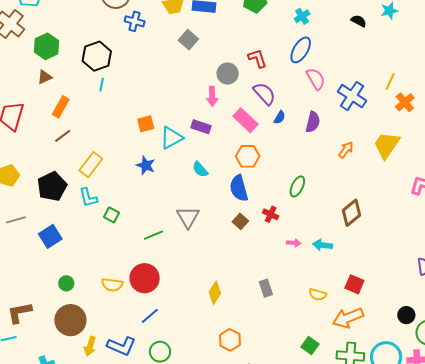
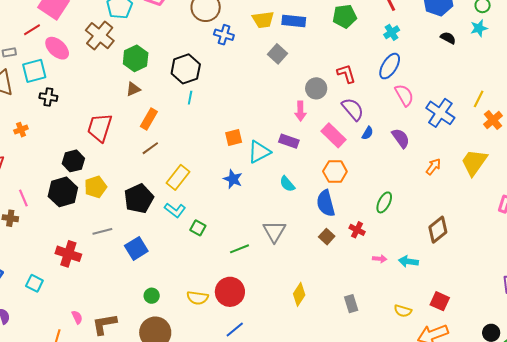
purple semicircle: (313, 122) -> (401, 138), turned -50
cyan L-shape: (88, 197) -> (175, 210), turned -40
yellow diamond: (215, 293) -> (299, 294), moved

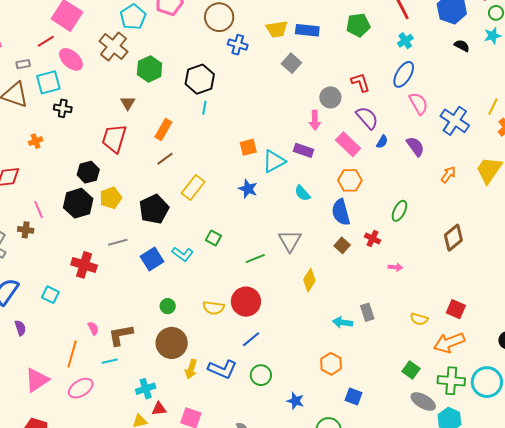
brown triangle: (133, 89) -> (128, 103), moved, turned -35
cyan L-shape: (175, 210) -> (183, 254), moved
cyan arrow: (408, 261) -> (343, 322), moved
yellow diamond: (299, 294) -> (309, 280), moved

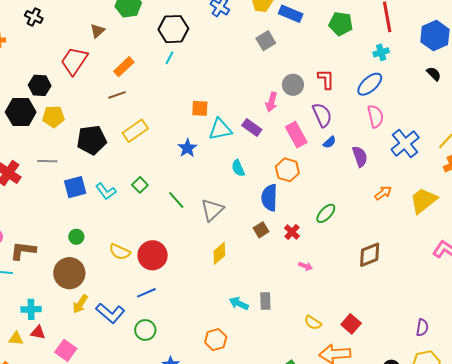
green line: (255, 259) -> (176, 200), moved, turned 54

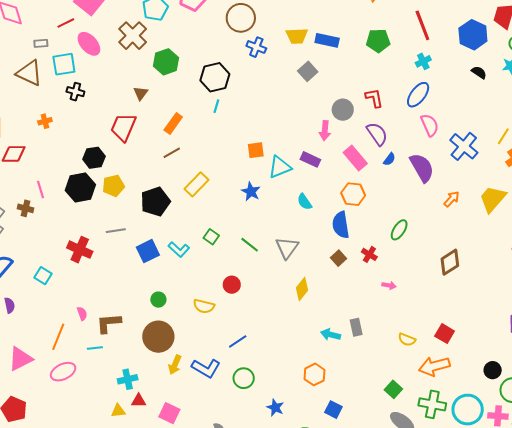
purple semicircle: (360, 156) -> (422, 168), size x1.4
red circle: (153, 255) -> (232, 285), moved, size x0.6

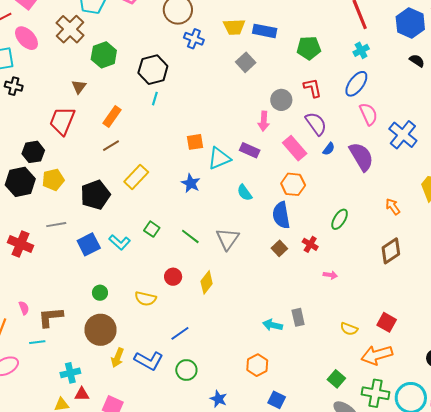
green pentagon: (378, 41) -> (309, 48), moved
orange arrow: (452, 199) -> (393, 207), moved, turned -78
yellow diamond: (302, 289) -> (207, 282), moved

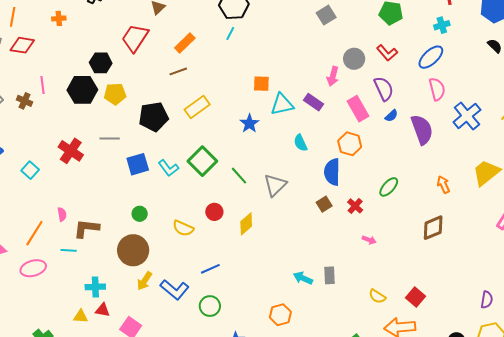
red L-shape: (313, 88) -> (387, 53), turned 140
green square: (152, 229) -> (202, 161), size x1.8

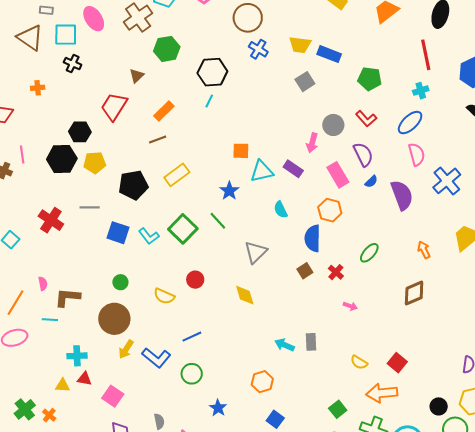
blue square: (138, 164) -> (118, 233), turned 35
green line: (239, 176) -> (218, 221), moved
yellow diamond: (246, 224) -> (245, 295), moved, turned -65

